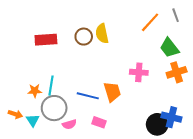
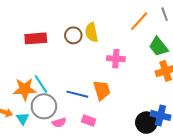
pink cross: (139, 72) -> (116, 59), moved
cyan line: (51, 86) -> (41, 84), turned -42
orange star: (35, 91) -> (25, 89), size x1.6

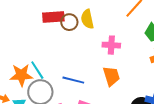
red rectangle: (36, 38) -> (53, 17), moved
orange trapezoid: (102, 90) -> (111, 76), moved

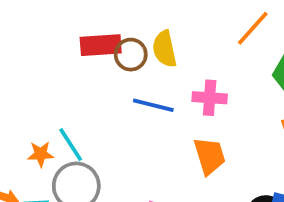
orange star: (21, 75) -> (41, 154), size x0.6
blue line: (73, 80) -> (153, 105), moved

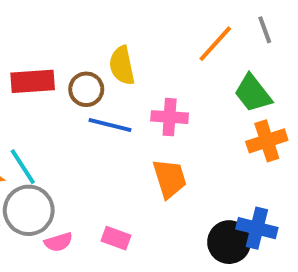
red rectangle: (101, 45) -> (33, 81), moved
brown circle: (131, 55) -> (86, 89), moved

